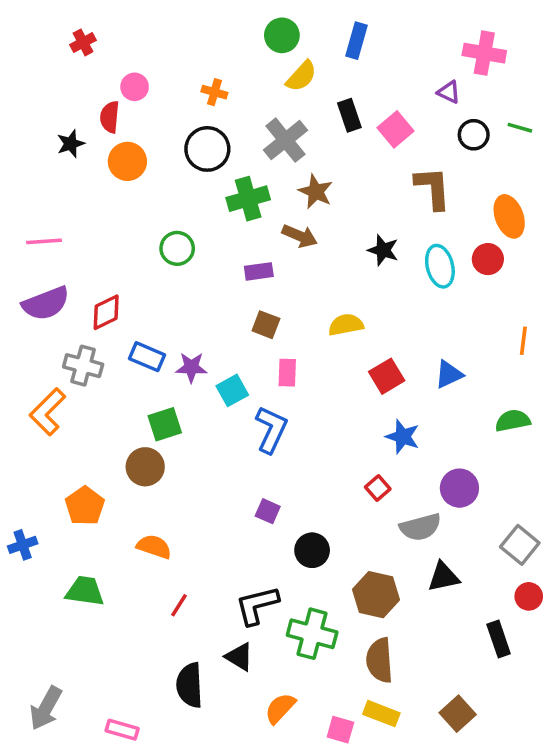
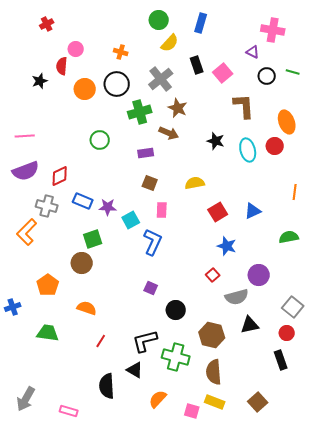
orange circle: (127, 161) -> (85, 89), moved
red circle: (529, 596) -> (287, 333), moved

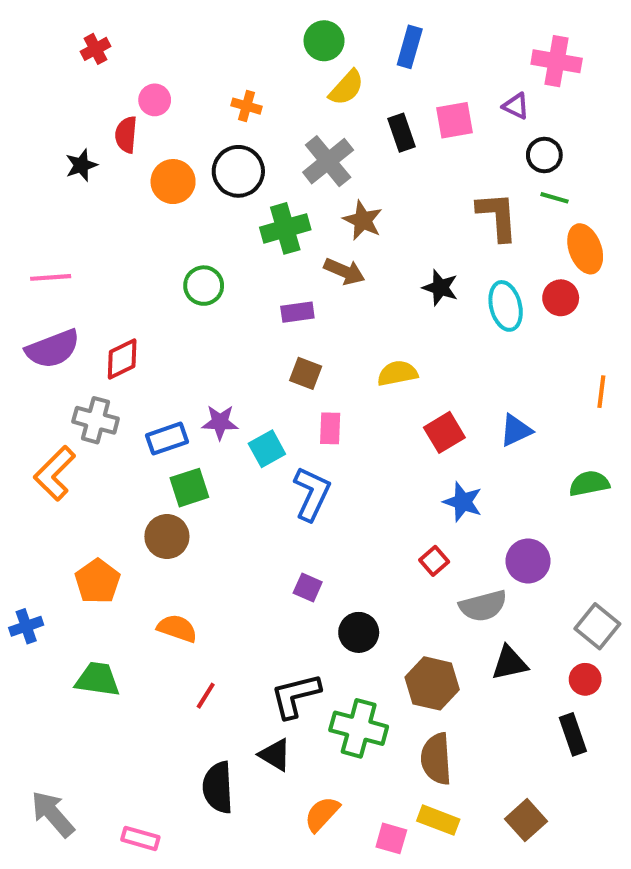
green line: (293, 72) -> (555, 198), moved
pink square: (223, 73) -> (455, 120), moved, turned 30
blue rectangle: (83, 201) -> (167, 439), moved, turned -42
gray arrow: (26, 399) -> (53, 814), turned 110

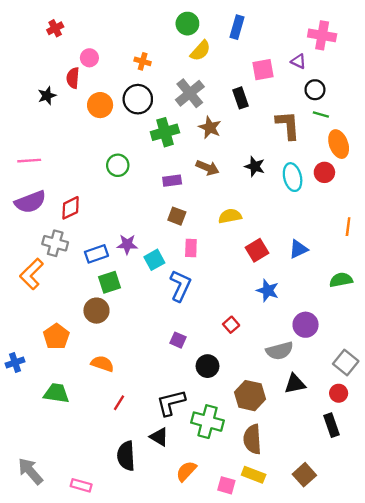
black rectangle: (402, 133) -> (241, 98), moved
brown arrow: (344, 271) -> (208, 168), moved
red square: (434, 561) -> (231, 325), moved

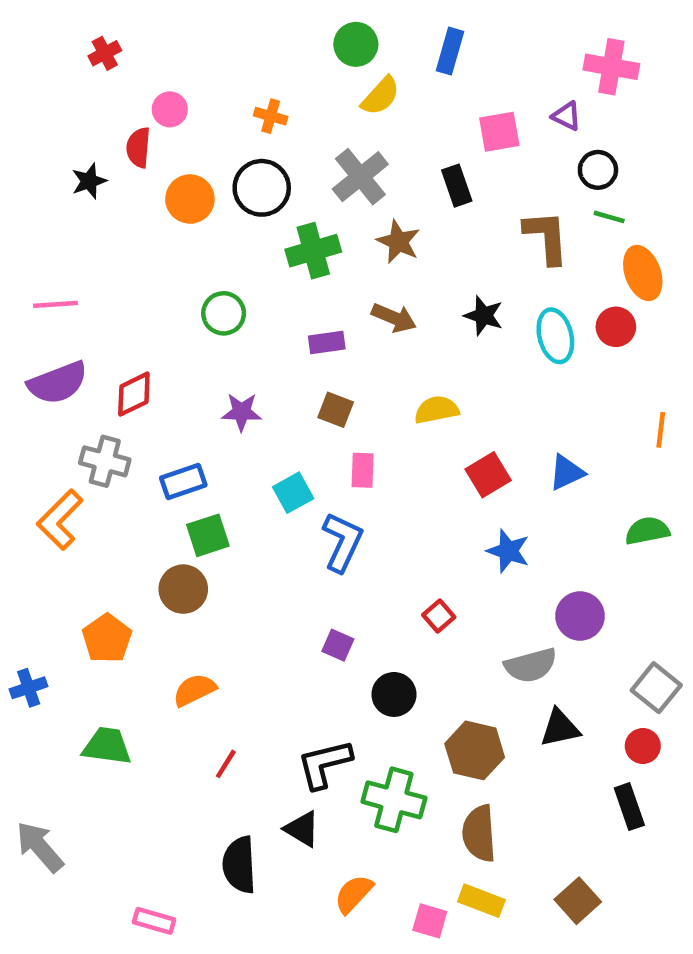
purple star: (127, 244) -> (242, 412), moved
orange semicircle: (102, 364) -> (194, 690), turned -45
gray arrow: (30, 471) -> (40, 847), moved

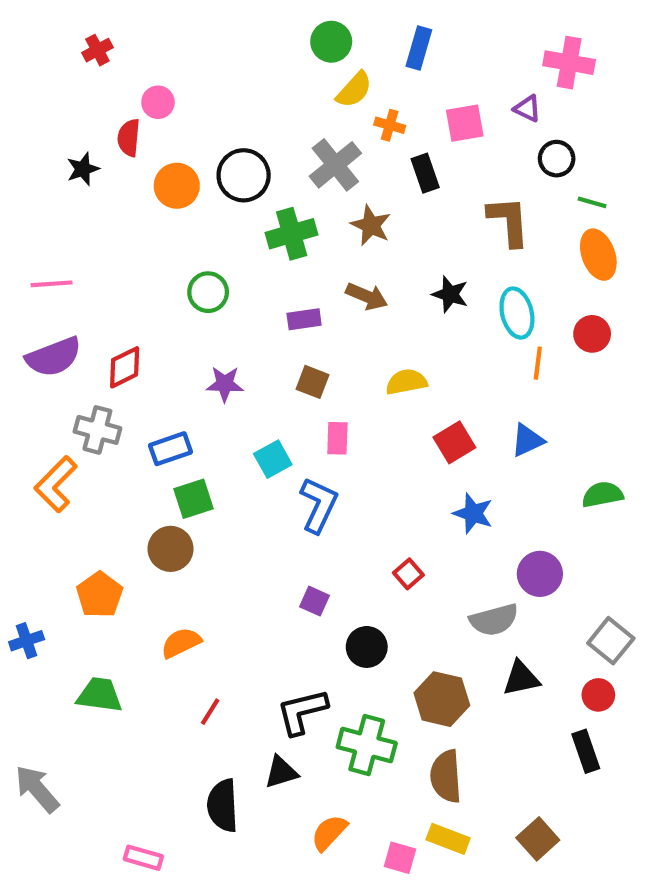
orange cross: (271, 116) -> (390, 125), moved
green line: (609, 217) -> (592, 202), moved
red circle: (616, 327) -> (592, 334), moved
orange line: (661, 430) -> (538, 363), moved
black triangle: (302, 829) -> (281, 772), turned -48

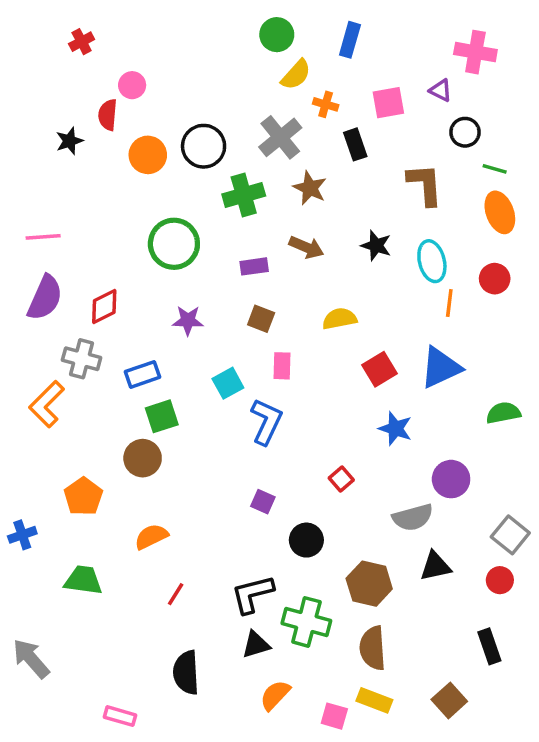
green circle: (208, 292) -> (174, 244), size x1.5
purple semicircle: (54, 357) -> (45, 298), turned -45
blue triangle: (527, 440) -> (441, 368), size x1.5
black rectangle: (586, 751) -> (489, 646), moved
black triangle: (281, 772) -> (256, 645), moved

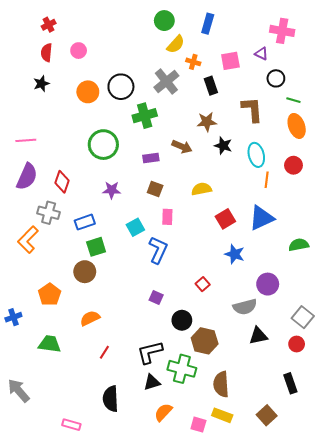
red semicircle: (108, 115) -> (47, 53), moved
brown star: (310, 188) -> (207, 122), moved, turned -30
red diamond: (104, 307) -> (62, 182), turned -45
brown hexagon: (369, 584) -> (205, 341), moved

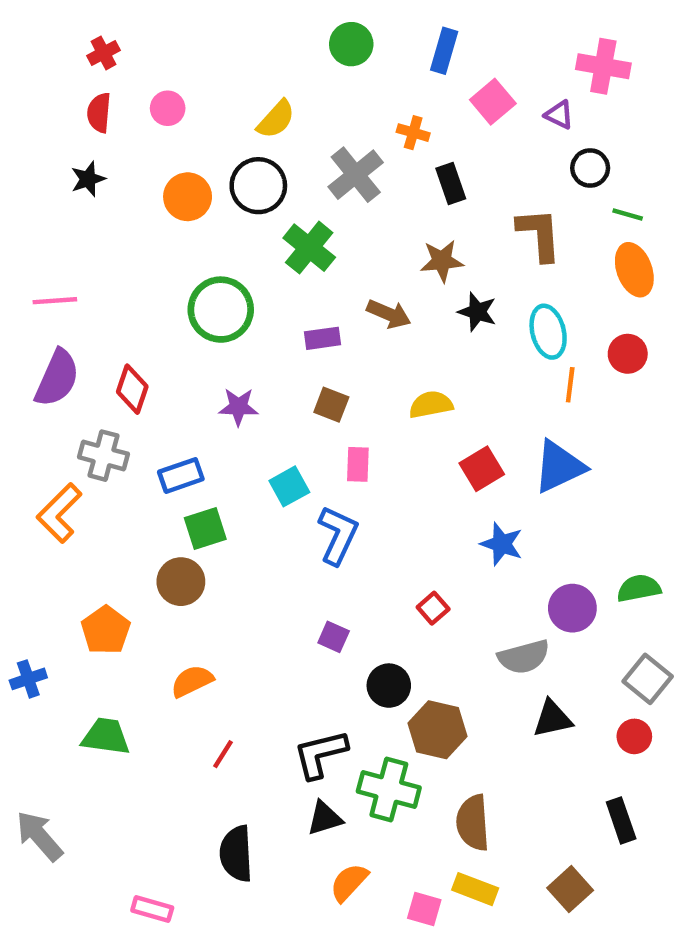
yellow semicircle: (176, 44) -> (276, 119), moved
pink square: (230, 61) -> (493, 102), moved, turned -30
green cross: (145, 116) -> (309, 248), turned -35
green semicircle: (299, 245) -> (639, 588), moved

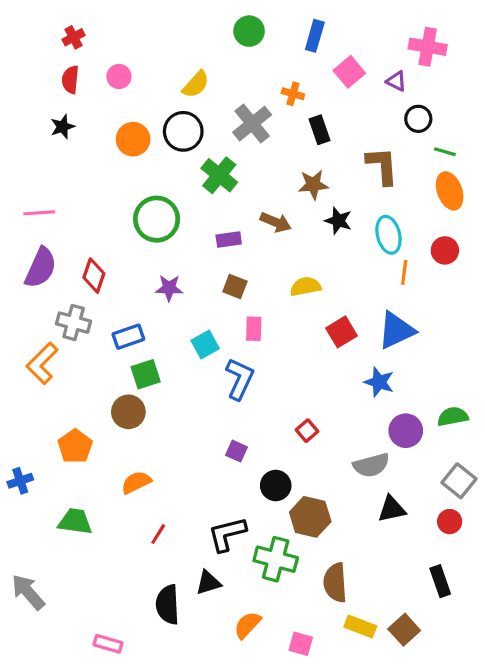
blue star: (502, 544) -> (379, 382), moved
black triangle: (325, 818) -> (208, 583), moved
yellow rectangle: (475, 889) -> (360, 627), moved

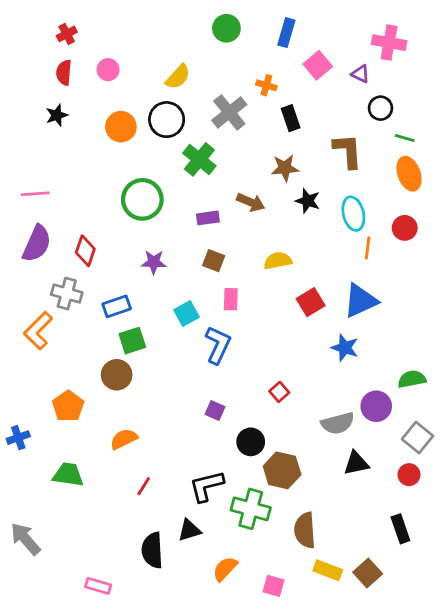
purple circle: (406, 431) -> (376, 406), moved

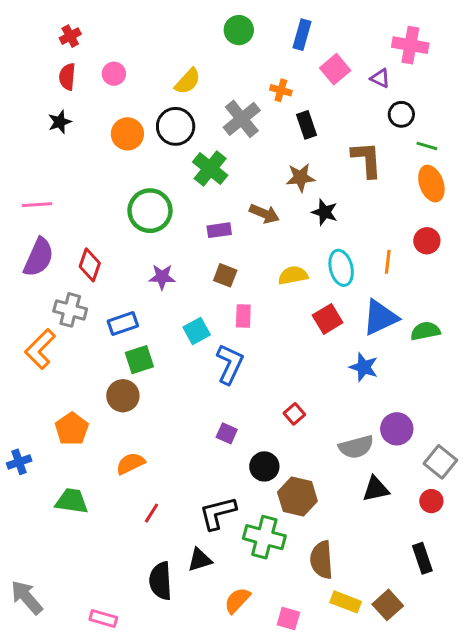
cyan ellipse: (353, 214) -> (341, 268), moved
green semicircle: (412, 379) -> (425, 331), moved
gray arrow: (25, 539) -> (27, 597), moved

